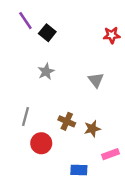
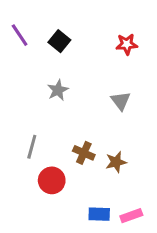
purple line: (25, 21) -> (20, 35), moved
red star: (112, 35) -> (127, 44), moved
pink rectangle: (110, 154) -> (131, 216), moved

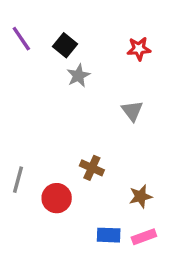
gray star: (58, 90) -> (78, 76), moved
gray line: (32, 147) -> (18, 180), moved
brown star: (116, 162) -> (141, 196), moved

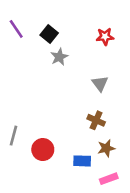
brown cross: (92, 168) -> (96, 120), moved
blue rectangle: (109, 235) -> (82, 161), moved

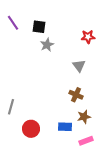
black square: (49, 34) -> (39, 27), turned -32
red star: (105, 37) -> (88, 37), moved
red circle: (43, 150) -> (31, 129), moved

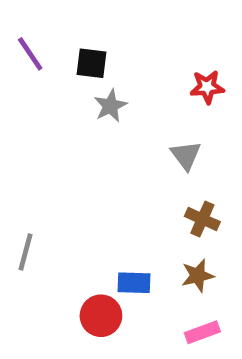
brown cross: (76, 95) -> (202, 219), moved
blue rectangle: (65, 127) -> (134, 283), moved
red circle: (31, 129) -> (101, 316), moved

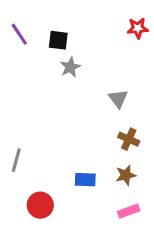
red star: (207, 87) -> (138, 28), moved
red circle: (101, 316) -> (40, 205), moved

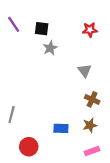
red star: (138, 28) -> (90, 30), moved

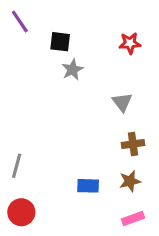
purple line: (14, 24) -> (20, 21), moved
brown cross: (92, 99) -> (133, 144), turned -32
red circle: (29, 147) -> (21, 212), moved

